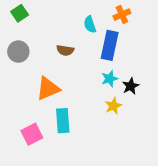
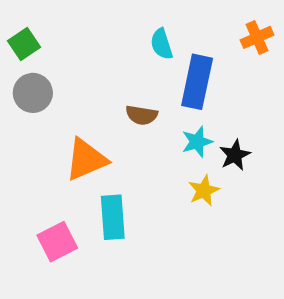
green square: (20, 13) -> (24, 44), moved
orange cross: (122, 15) -> (257, 37), moved
brown semicircle: (65, 50) -> (142, 115), moved

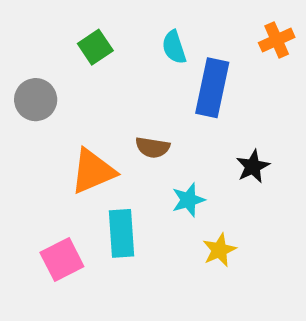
green square: (24, 44) -> (95, 47), moved
brown semicircle: (142, 115) -> (153, 147), moved
cyan star: (197, 142) -> (188, 200), moved
yellow star: (204, 191) -> (219, 250), moved

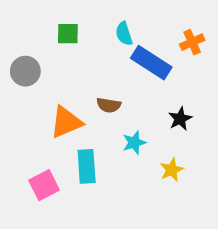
orange cross: (277, 40) -> (192, 42), moved
green square: (95, 47) -> (68, 34), turned 35
blue rectangle: (212, 88) -> (151, 63), turned -69
yellow star: (219, 250) -> (172, 170), moved

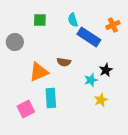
cyan star: (134, 143) -> (91, 80), moved

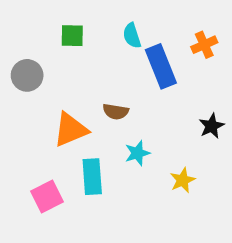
blue rectangle: (89, 37) -> (161, 66), turned 35
black star: (106, 70) -> (211, 126), moved
cyan star: (91, 80) -> (137, 153), moved

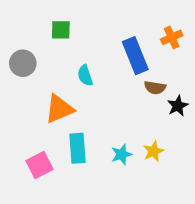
cyan semicircle: (132, 36) -> (85, 75), moved
brown semicircle: (116, 112) -> (155, 88), moved
cyan star: (137, 153) -> (122, 154), moved

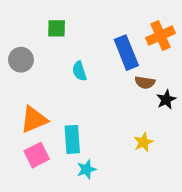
orange cross: (172, 37) -> (161, 35), size x1.4
orange triangle: (59, 109) -> (34, 119), moved
cyan star: (122, 154) -> (86, 169), moved

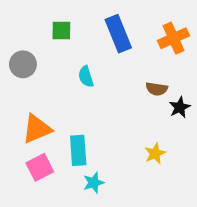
blue rectangle: (126, 53) -> (118, 34), moved

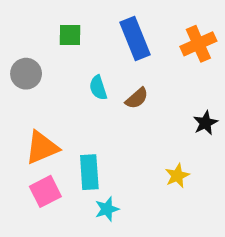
brown semicircle: (157, 89) -> (137, 98), moved, turned -50

